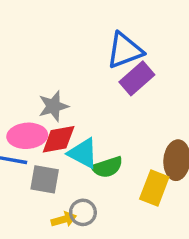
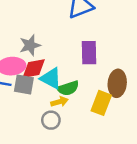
purple rectangle: (137, 78) -> (89, 53), moved, turned -50
gray square: (45, 179) -> (24, 85), moved
yellow arrow: (64, 219) -> (59, 102), moved

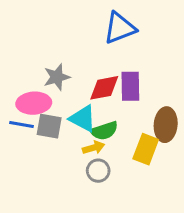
red diamond: (34, 69) -> (104, 88), moved
gray circle: (51, 120) -> (98, 171), moved

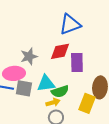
red diamond: (104, 88) -> (60, 51), moved
cyan triangle: (83, 118) -> (46, 83), turned -36

